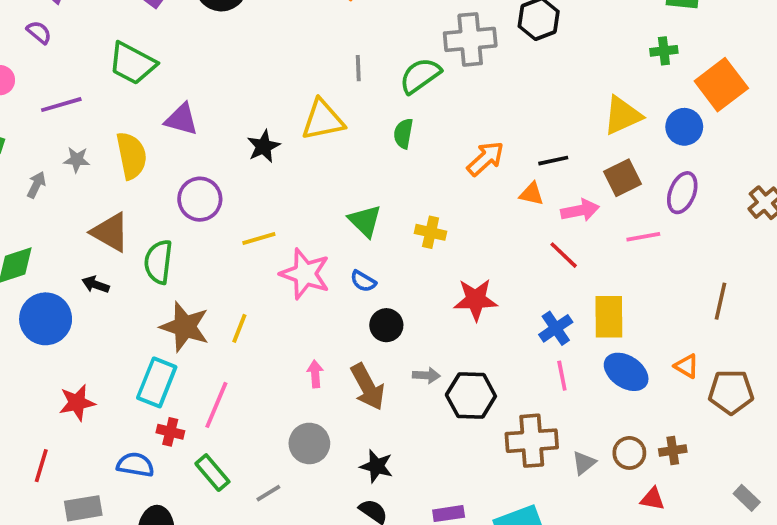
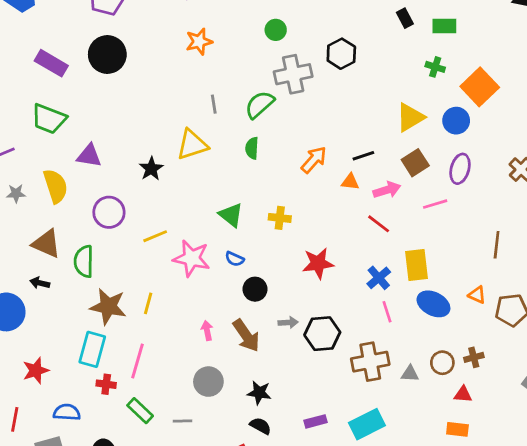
green cross: (664, 51) -> (435, 67), turned 30
gray triangle: (584, 463) -> (410, 374), turned 48
blue semicircle: (135, 465) -> (67, 412), moved
gray line: (268, 493) -> (183, 421), turned 36

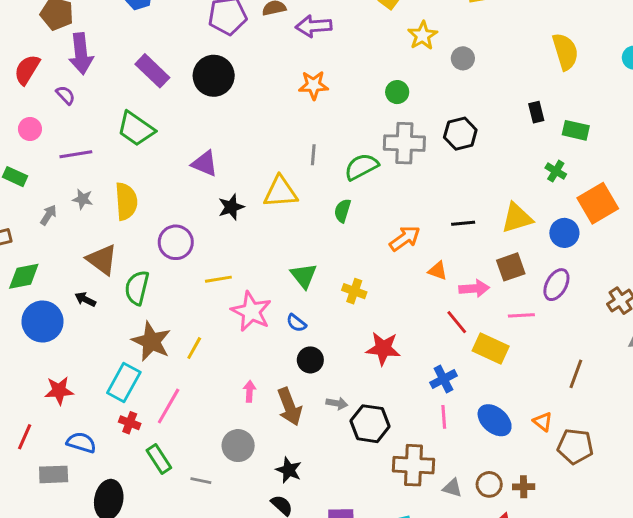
purple triangle: (89, 156) -> (205, 164), moved
black line: (363, 156) -> (463, 223), moved
yellow rectangle: (417, 265) -> (491, 349), moved, turned -72

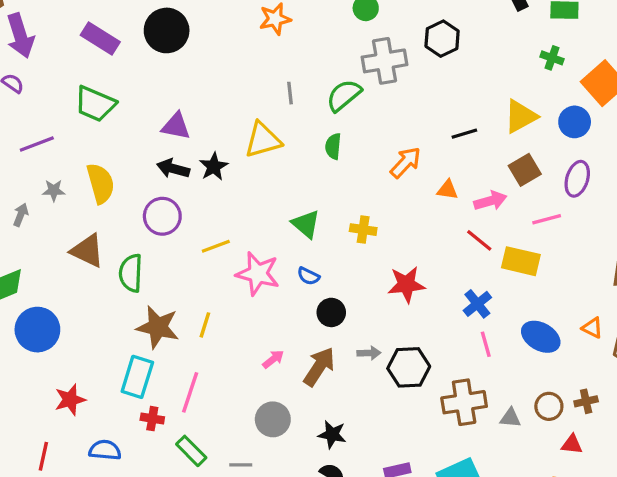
black arrow: (85, 299) -> (173, 169), moved, size x1.4
pink arrow: (249, 391) -> (273, 359), turned 60
brown arrow: (289, 407) -> (319, 367), turned -114

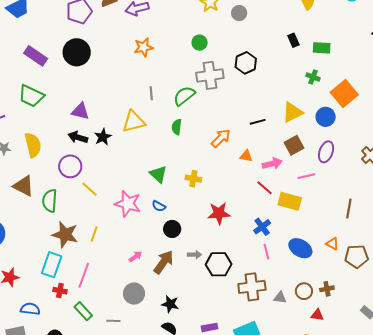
yellow line: (216, 246) -> (90, 189), moved, turned 60

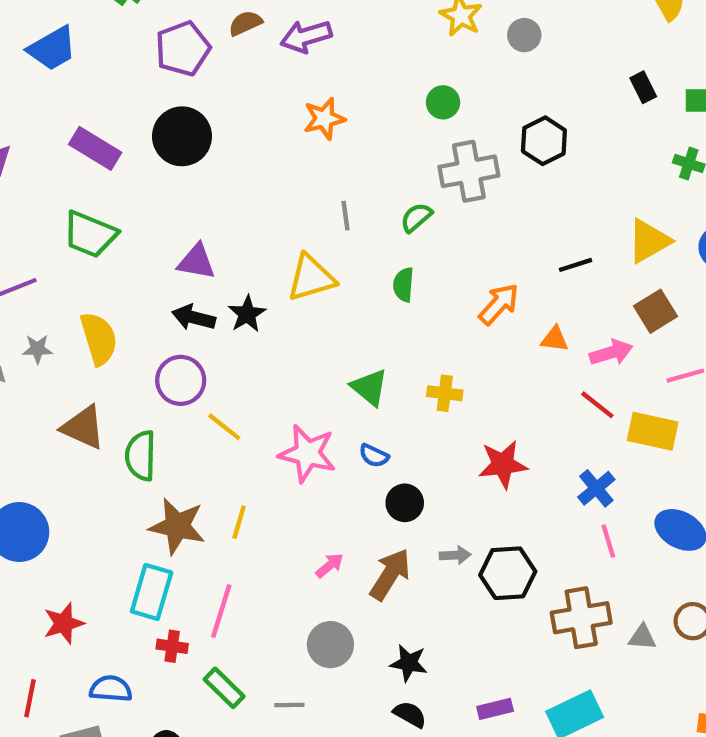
green semicircle: (184, 96) -> (416, 217), size x0.7

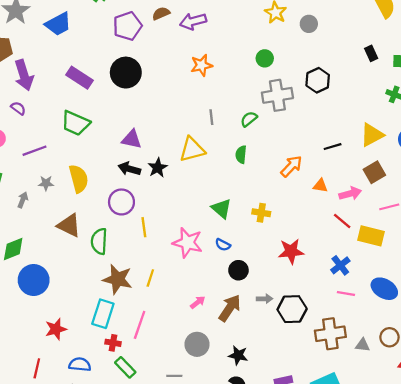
yellow line: (224, 427) -> (144, 227), turned 42
pink line: (608, 541) -> (346, 294), turned -66
green rectangle: (224, 688) -> (125, 367), moved

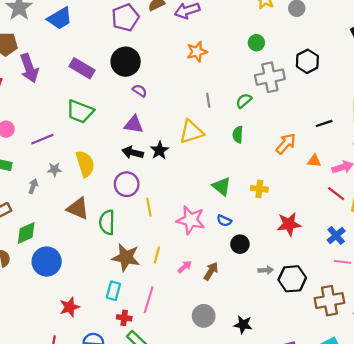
purple semicircle: (18, 108) -> (140, 91), moved
pink arrow: (198, 302) -> (185, 267), moved
brown arrow: (230, 308) -> (211, 271), moved, size x0.7
cyan rectangle: (103, 314) -> (113, 291), size x0.7

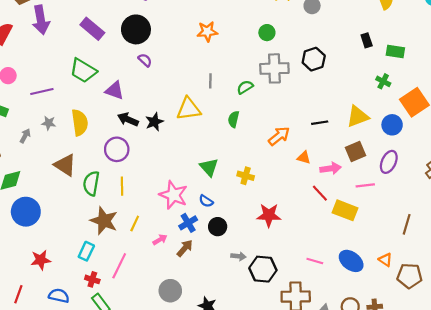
purple triangle: (134, 124) -> (115, 90), moved
yellow line: (149, 207) -> (122, 186), moved
blue cross: (336, 235) -> (188, 223), moved

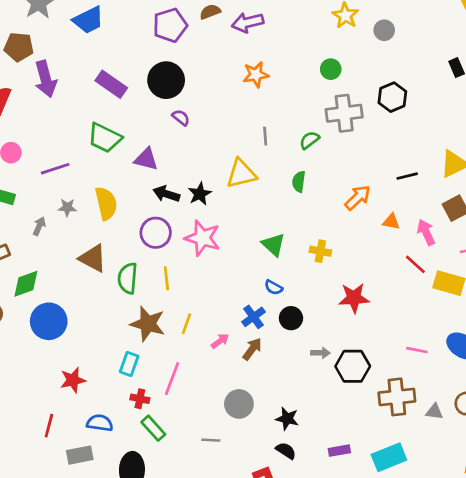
pink arrow: (331, 168) -> (426, 232), turned -102
pink star: (173, 195) -> (203, 238), moved

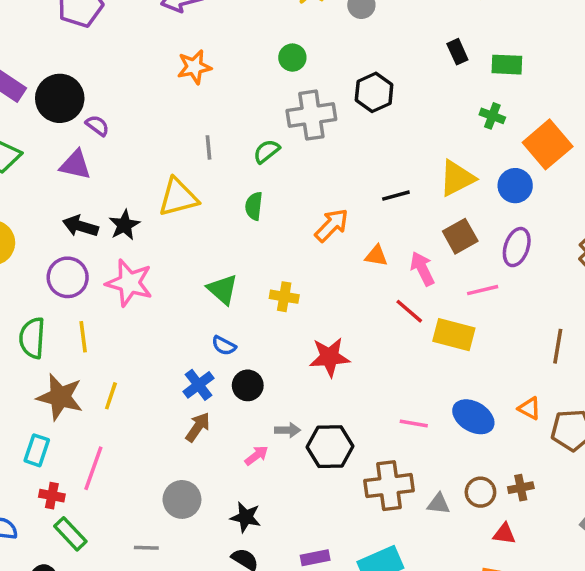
black circle: (166, 80) -> (60, 98), moved
purple triangle: (146, 159) -> (75, 165), moved
pink arrow: (220, 341) -> (256, 455), moved

